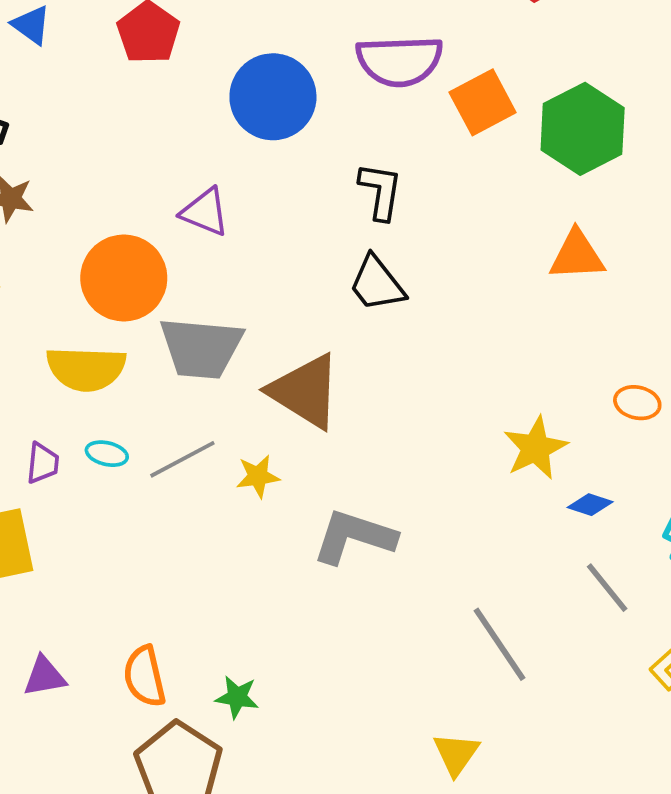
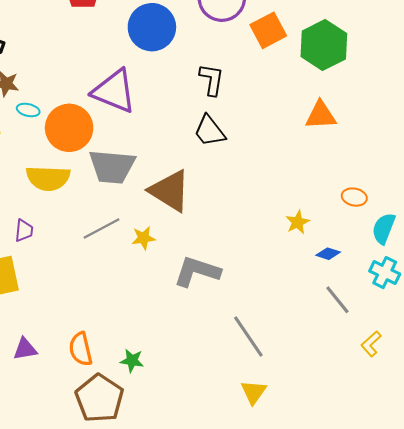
purple triangle: (205, 212) -> (114, 91), size x1.6
yellow star: (535, 448) -> (298, 222), size x0.7
cyan ellipse: (107, 454) -> (28, 110), moved
gray line: (500, 644) -> (248, 336), moved

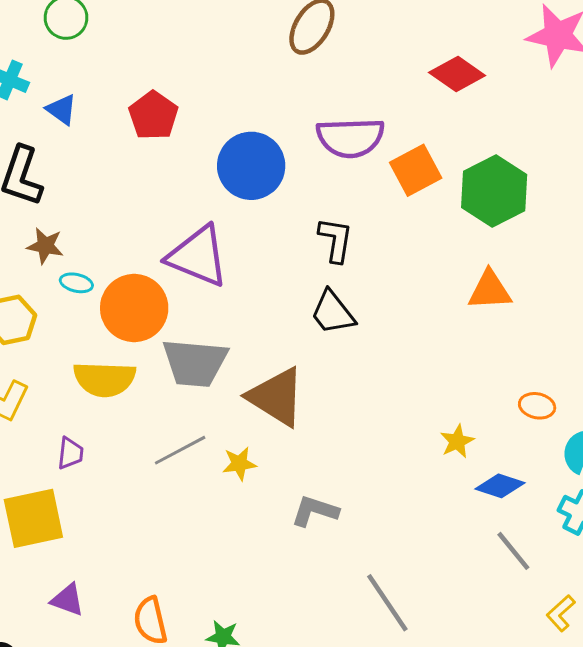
blue diamond: (328, 254) -> (500, 486), size x1.4
gray L-shape: (197, 271) -> (315, 511), size x0.7
purple triangle: (25, 349) -> (67, 600), moved, turned 30

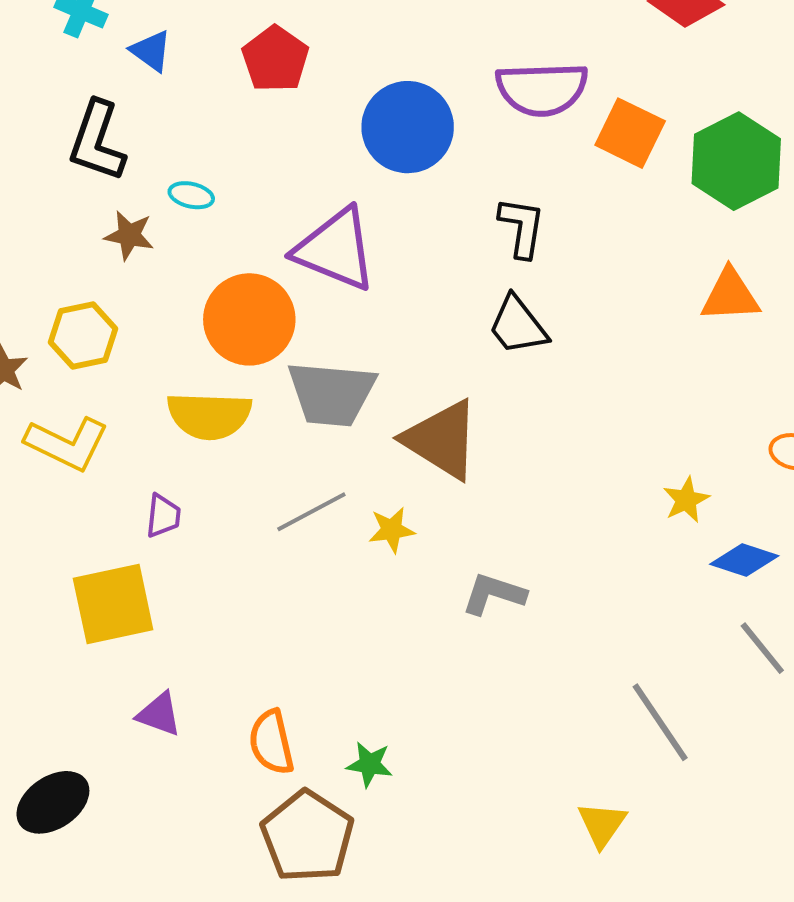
orange square: (416, 170) -> (630, 133), turned -36
cyan ellipse: (76, 283) -> (191, 195), moved
gray line: (387, 603) -> (660, 722), moved

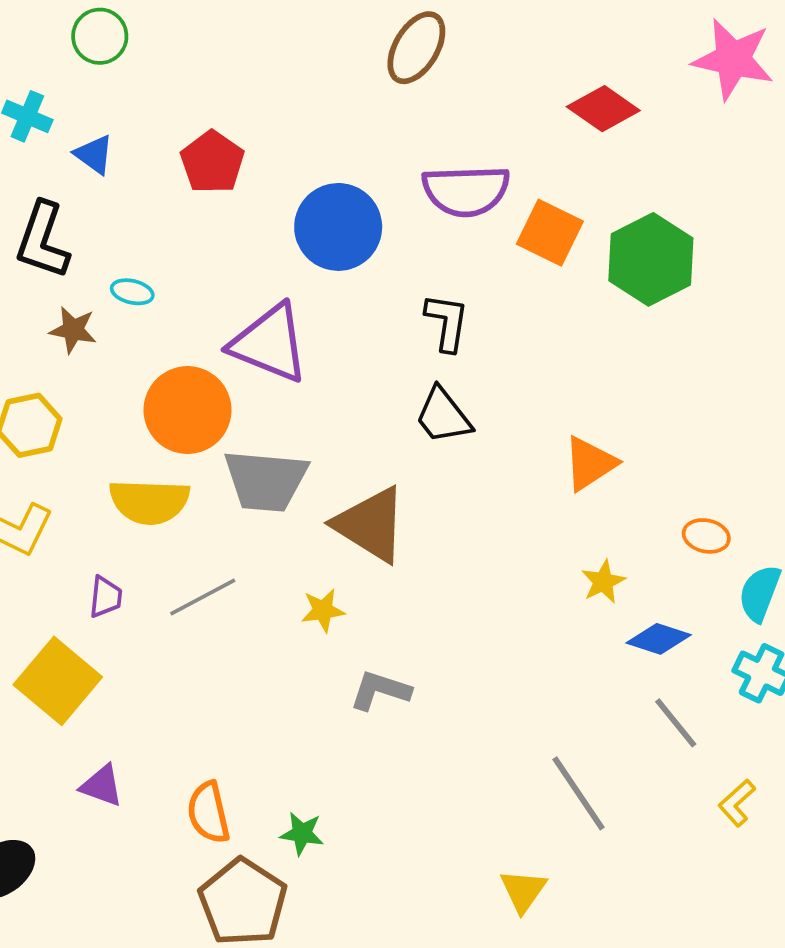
orange triangle: (730, 295) -> (590, 463), moved, turned -30
gray line: (311, 512) -> (203, 597), moved
gray L-shape: (494, 594) -> (380, 690), moved
yellow square: (113, 604) -> (58, 681), turned -38

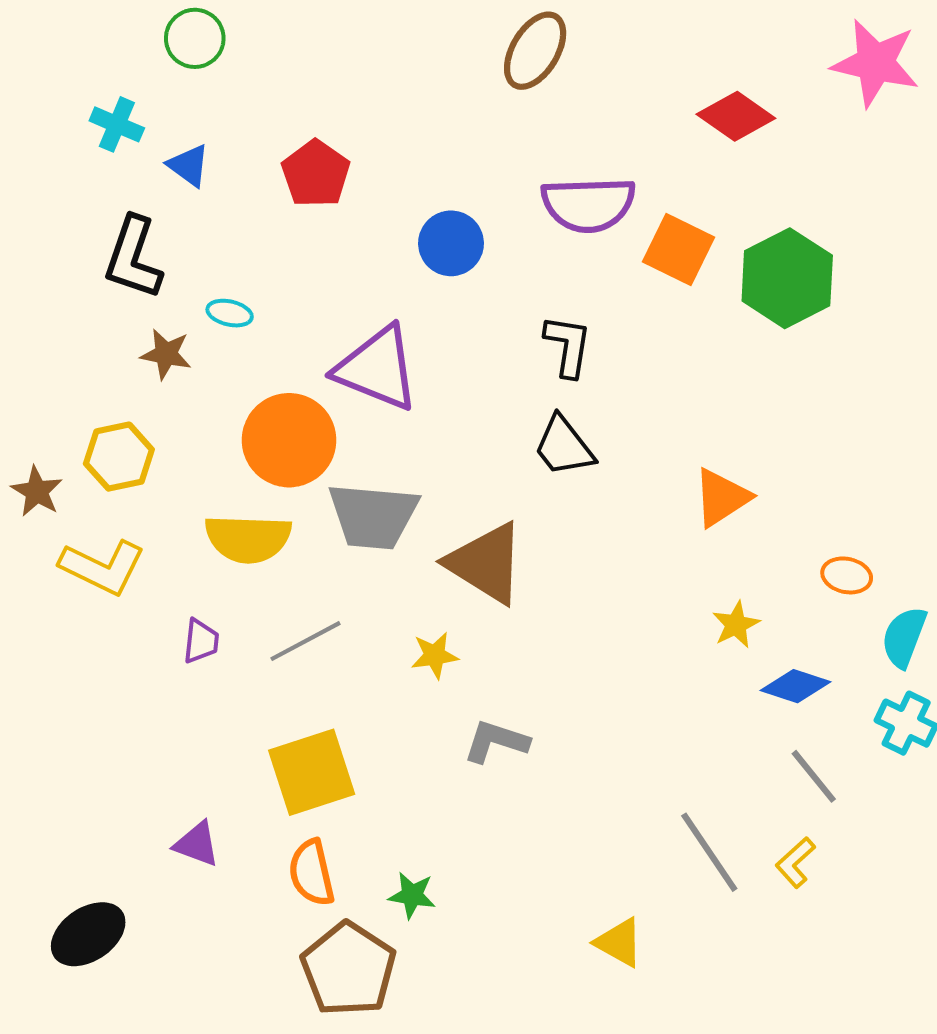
blue circle: (338, 227) -> (451, 243), size x0.7
yellow square: (58, 681) -> (312, 772), moved, turned 32
yellow L-shape: (737, 803) -> (795, 862), moved
yellow triangle: (523, 891) -> (619, 942), moved, turned -36

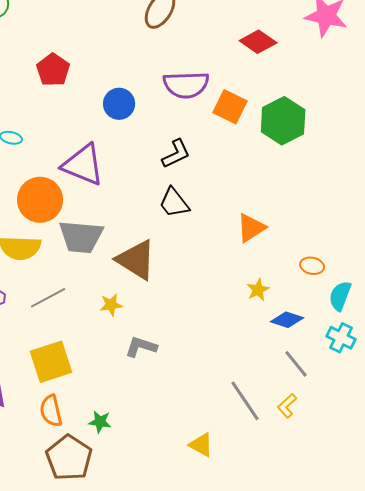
black L-shape: (568, 346) -> (176, 154), turned 56

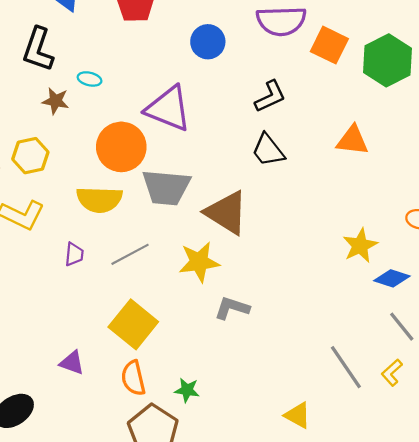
orange triangle: (251, 228) -> (352, 140), moved, turned 40
yellow star: (258, 290) -> (360, 246), size x1.4
yellow star: (111, 305) -> (199, 262), size x1.6
yellow square: (51, 362) -> (133, 324), turned -33

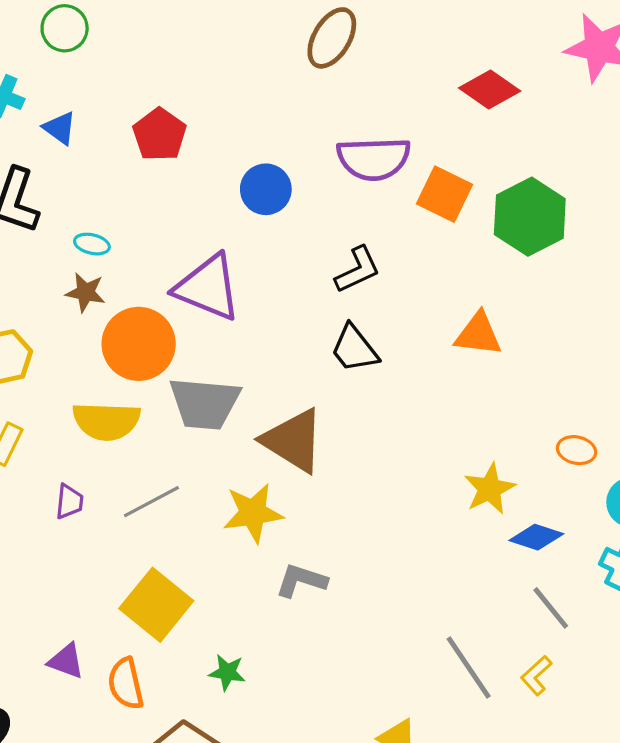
brown star: (56, 101) -> (85, 292), moved
orange semicircle: (133, 378) -> (126, 684), moved
green star: (187, 390) -> (227, 672), moved

